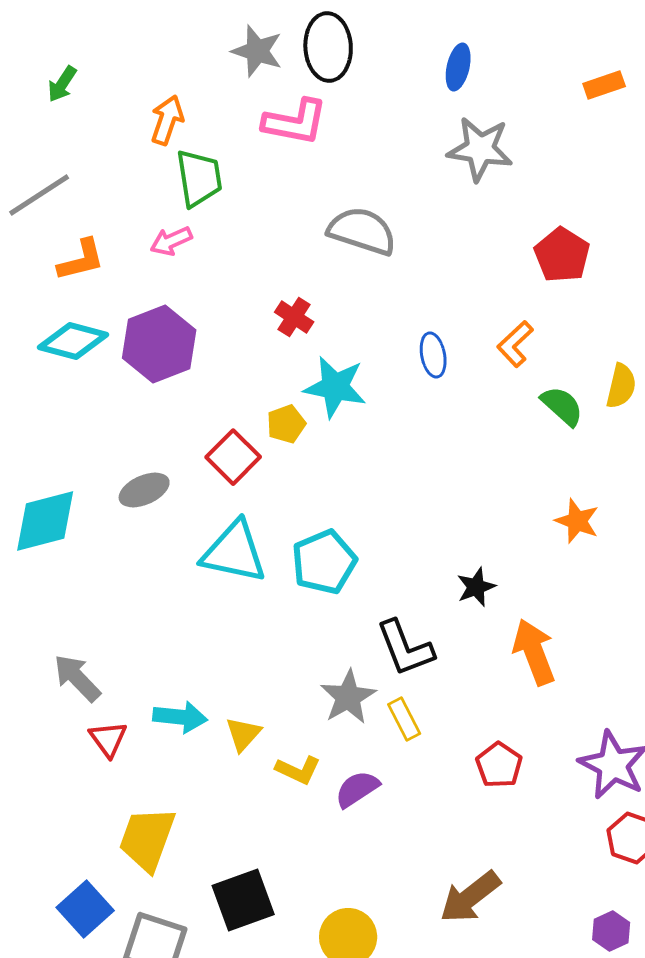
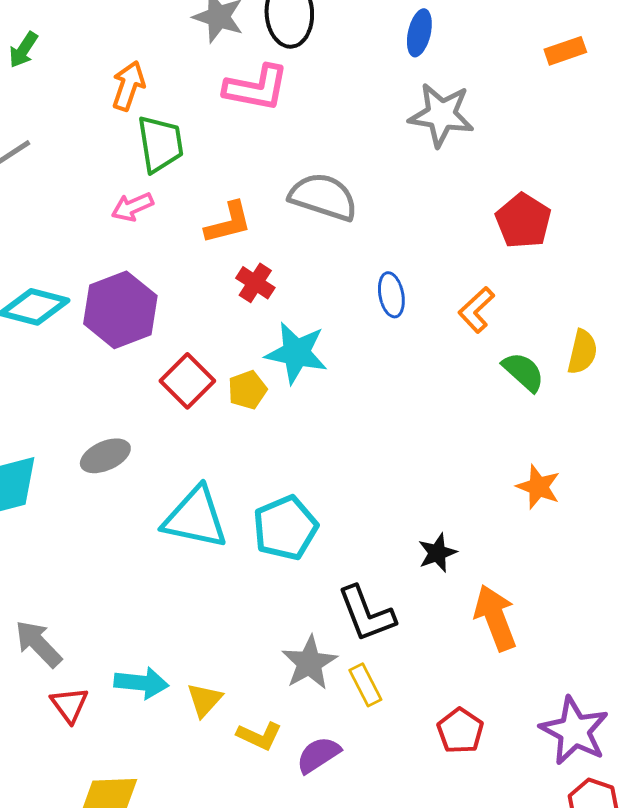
orange L-shape: (81, 260) -> (228, 223), moved
blue ellipse: (433, 355) -> (391, 295), moved
red square: (233, 457) -> (187, 381), moved

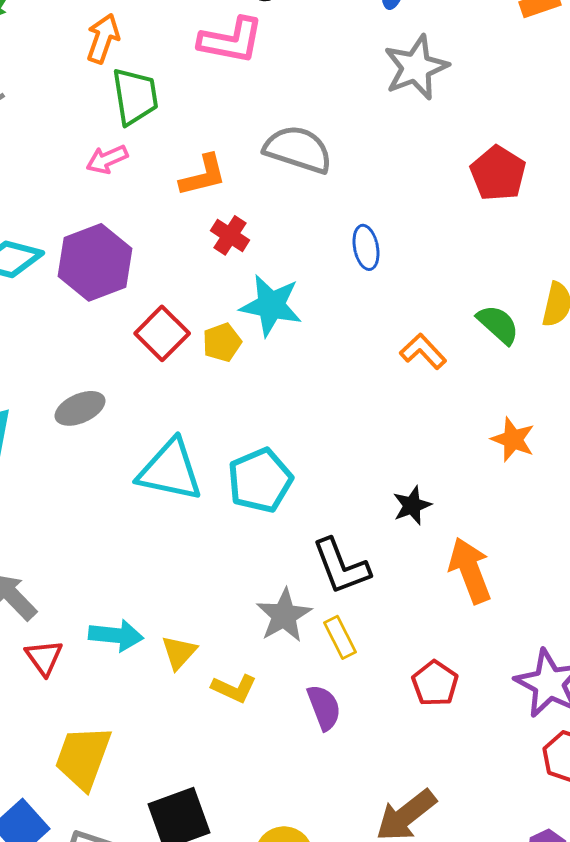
gray star: (441, 115) -> (416, 67), turned -30
orange L-shape: (476, 310) -> (423, 351), moved, turned 90
purple semicircle: (318, 755) -> (324, 707), moved, turned 102

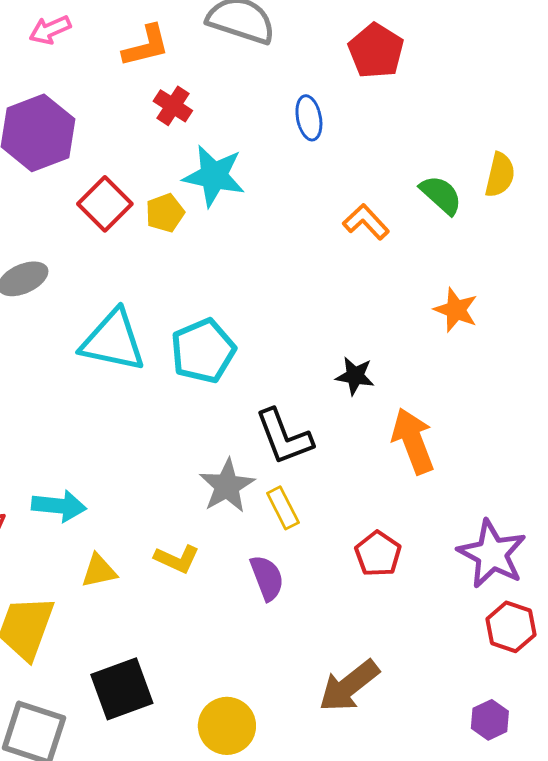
red pentagon: (498, 173) -> (376, 51), moved
black star: (412, 505) -> (355, 376), turned 30
yellow triangle: (179, 652) -> (99, 571), moved, turned 36

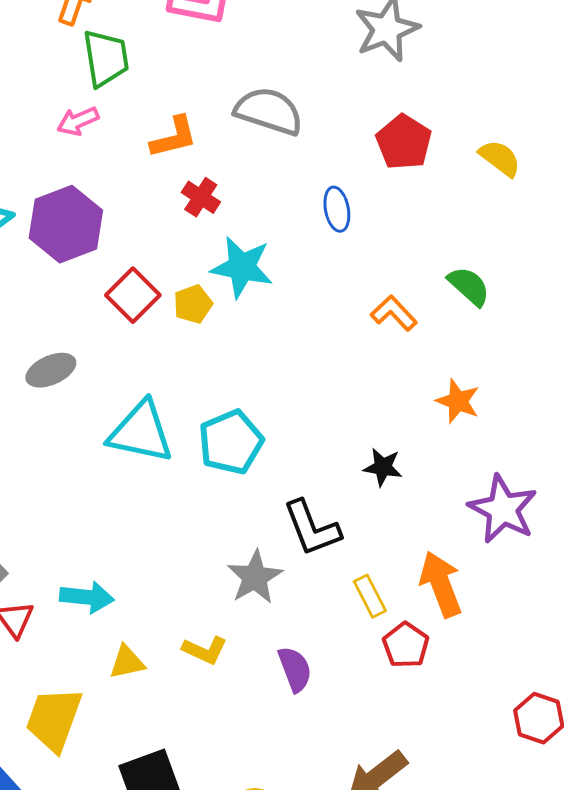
yellow semicircle: (500, 175) -> (500, 158), moved, turned -66
orange star: (456, 310) -> (458, 401), moved
orange arrow: (413, 441) -> (441, 584), moved
yellow rectangle: (283, 508) -> (370, 596), moved
purple star: (492, 554) -> (503, 509), moved

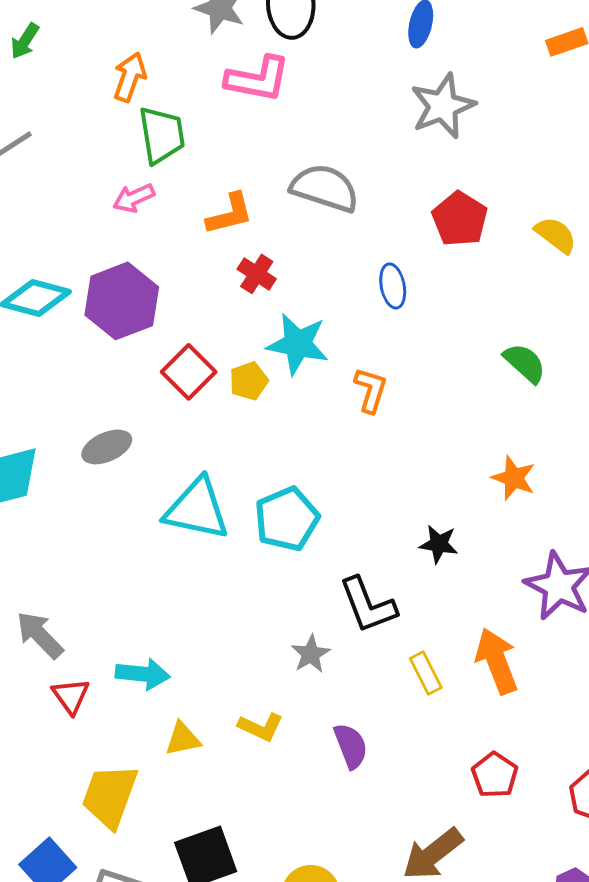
orange L-shape: (394, 313) -> (371, 390), moved, turned 60
gray star: (255, 577) -> (311, 654), size x0.7
red pentagon: (406, 645) -> (495, 775), moved

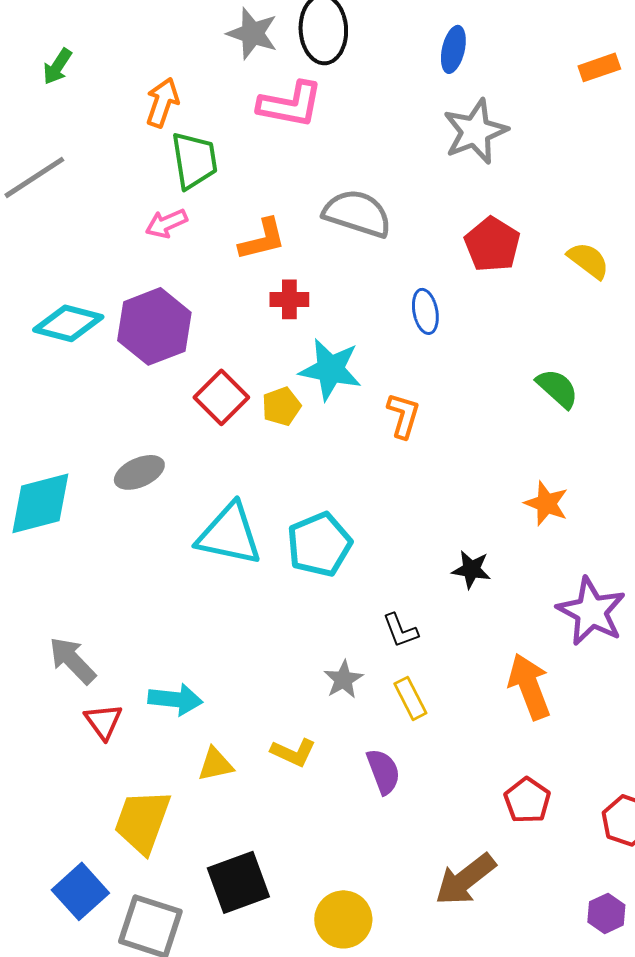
red cross: (257, 274) -> (289, 299), turned -33
black L-shape: (368, 605) -> (400, 630), size x0.6
yellow rectangle: (426, 673) -> (410, 698), moved

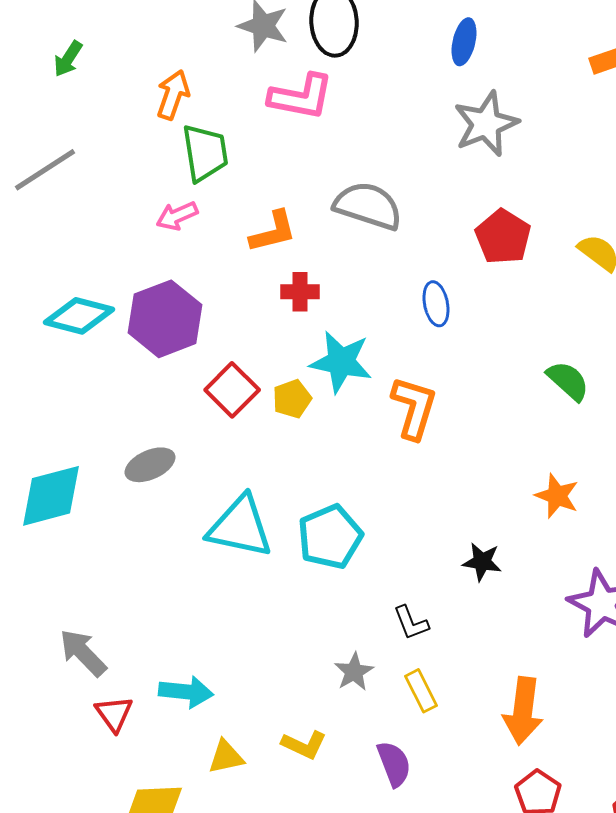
orange L-shape: (403, 415) -> (414, 408), size x1.4
orange arrow: (529, 686) -> (523, 711), moved, turned -152

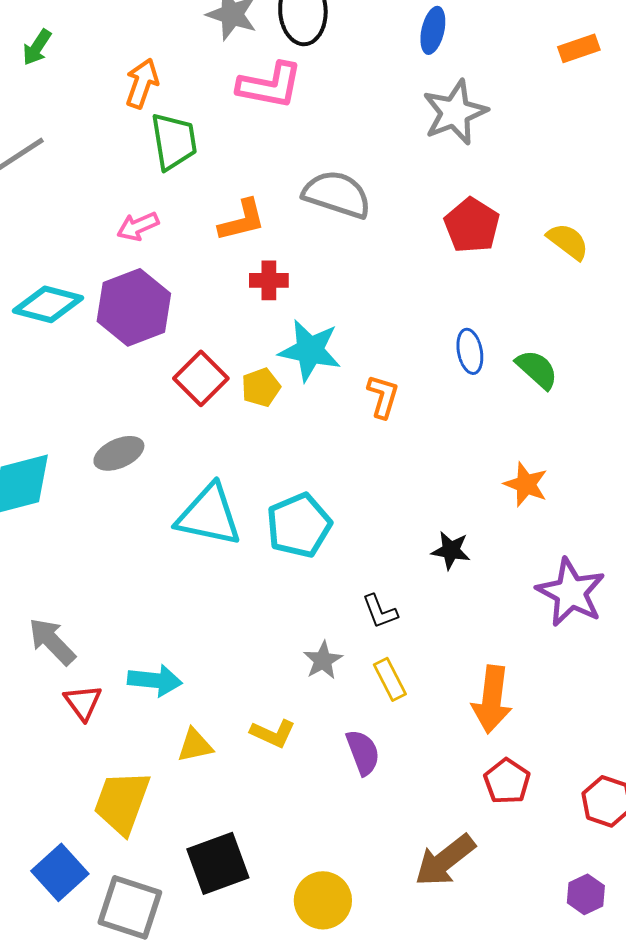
pink arrow: (177, 216) -> (138, 226), moved
blue ellipse: (436, 304) -> (470, 351), moved
orange L-shape: (414, 408) -> (383, 396), size x0.7

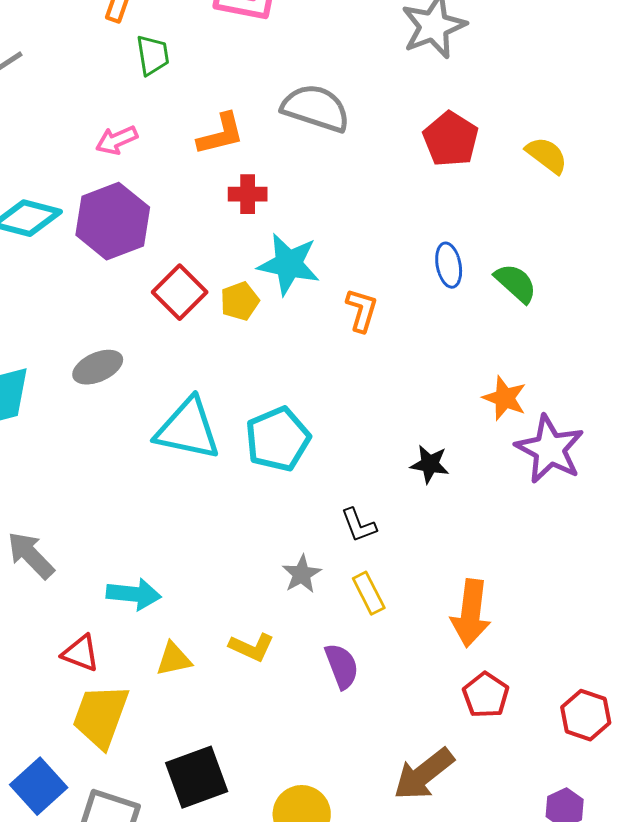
green trapezoid: (174, 141) -> (153, 55), size x0.7
purple star: (571, 592) -> (550, 449), moved
red triangle: (83, 702) -> (81, 653), moved, turned -33

